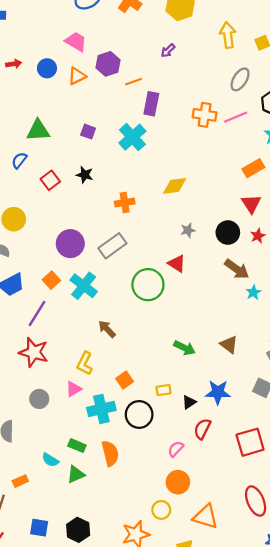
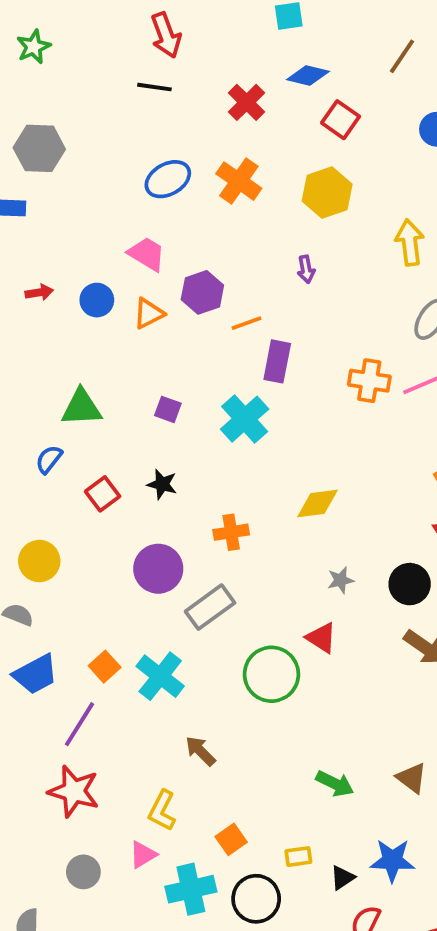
purple arrow: (168, 51) -> (306, 269), turned -56
purple circle: (70, 244) -> (158, 569), moved

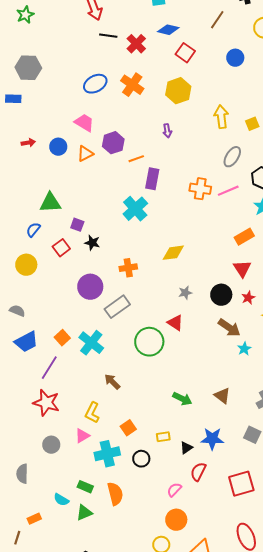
black line: (154, 87) -> (108, 36), moved
purple square: (168, 409) -> (77, 225), moved
yellow circle: (39, 561) -> (26, 265), moved
black circle: (256, 899) -> (141, 459), size x0.7

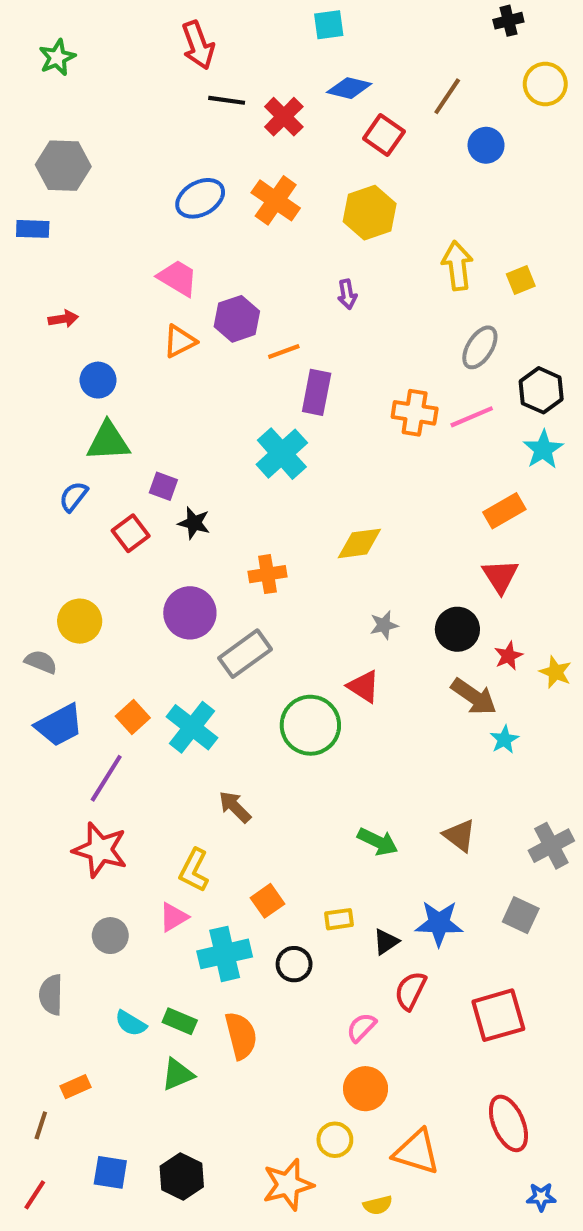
brown line: (217, 20) -> (447, 96), moved
blue circle: (58, 147) -> (98, 380), moved
yellow circle: (26, 265) -> (80, 621), moved
red star: (248, 298) -> (508, 656), moved
cyan semicircle: (61, 500) -> (131, 1023), moved

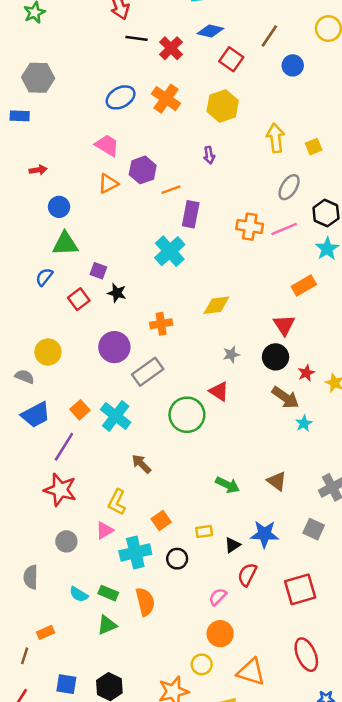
red triangle: (500, 576) -> (284, 325), moved

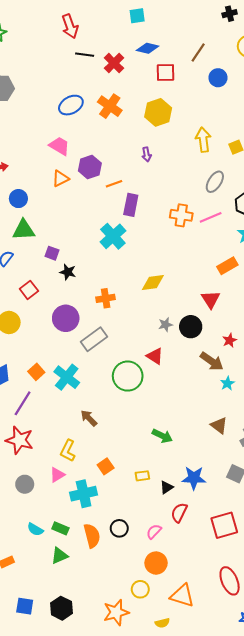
red square: (231, 59) -> (165, 72), turned -36
red square: (79, 299) -> (29, 290), moved
black circle: (276, 357) -> (191, 327), moved
brown triangle: (277, 481) -> (219, 425), moved
black circle: (177, 559) -> (119, 528), moved

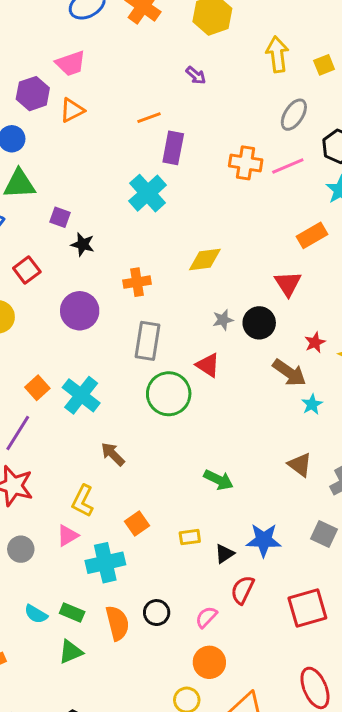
pink trapezoid: (59, 146) -> (71, 63), turned 130
purple arrow: (147, 154) -> (196, 75), turned -40
purple hexagon: (90, 167) -> (33, 94), moved
gray rectangle: (94, 339) -> (148, 341), moved, turned -45

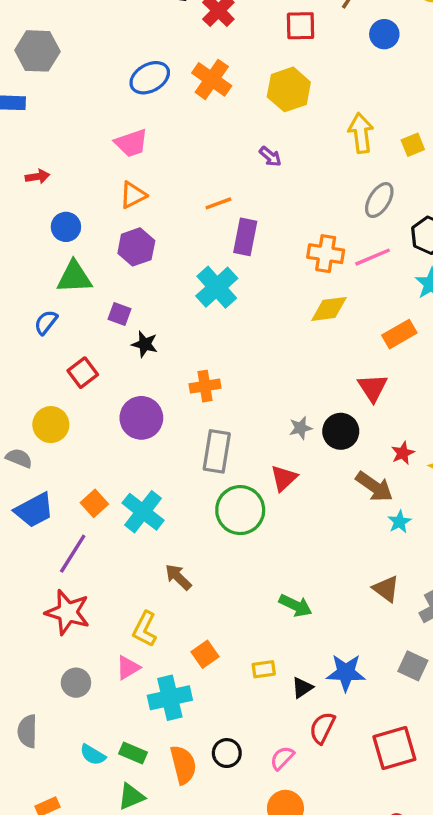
purple hexagon: (33, 94) -> (136, 247), moved
yellow diamond: (205, 259) -> (329, 309), moved
red triangle: (208, 365) -> (284, 478), turned 44

